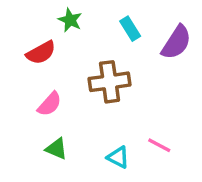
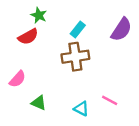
green star: (70, 20) -> (39, 15), moved
cyan rectangle: (130, 29) -> (78, 29), moved, turned 70
pink semicircle: (50, 104) -> (18, 79), moved

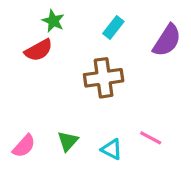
cyan rectangle: (78, 29) -> (113, 27), moved
pink semicircle: (18, 79) -> (24, 146), moved
green triangle: (39, 103) -> (68, 141), moved, turned 49

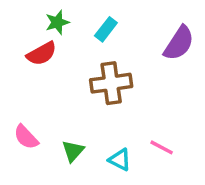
green star: (53, 21) -> (57, 22), turned 30
cyan rectangle: (113, 27) -> (106, 29), moved
pink semicircle: (24, 146) -> (26, 137), moved, turned 95

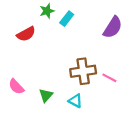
green star: (57, 22) -> (47, 11), moved
brown cross: (111, 83) -> (83, 71), moved
pink line: (162, 147) -> (109, 78), moved

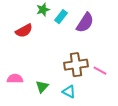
purple semicircle: (113, 27) -> (85, 23), moved
pink semicircle: (16, 87) -> (15, 79), turned 133

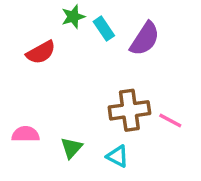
cyan rectangle: (61, 17) -> (104, 29), turned -72

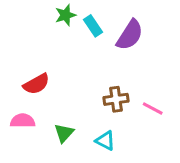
red semicircle: (41, 52) -> (36, 84), moved
brown cross: (129, 110) -> (116, 99), size x0.7

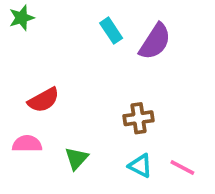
green star: (65, 15) -> (22, 18), moved
pink line: (153, 108) -> (182, 168), moved
cyan triangle: (105, 141) -> (140, 166), moved

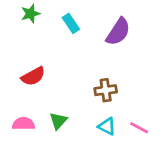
green star: (22, 18) -> (30, 14), moved
cyan rectangle: (111, 31) -> (71, 23), moved
pink semicircle: (27, 144) -> (23, 124), moved

